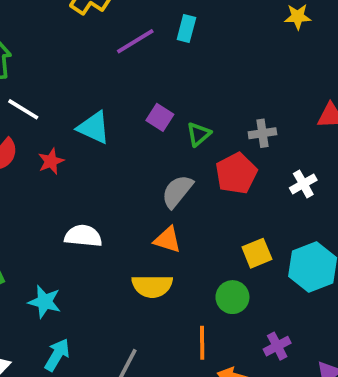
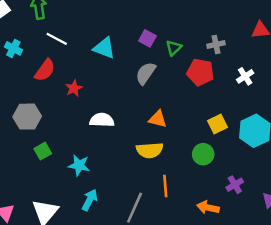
red star: (51, 161) -> (74, 88), moved
red pentagon: (236, 173) -> (200, 72), turned -30
gray semicircle: (177, 191) -> (146, 73), moved
orange line: (202, 343) -> (165, 186), moved

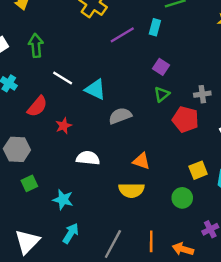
purple square: (147, 38) -> (161, 67), moved
white line: (57, 39) -> (63, 78), moved
gray semicircle: (146, 73) -> (120, 116), moved, turned 30
orange line: (165, 186) -> (151, 241), moved

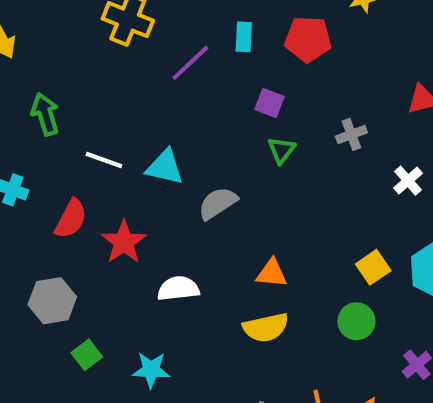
red pentagon: (185, 119) -> (308, 39), moved
red star: (64, 126) -> (124, 242), size x1.5

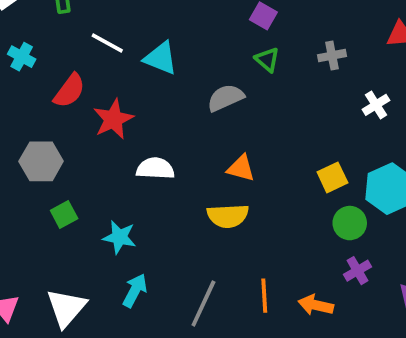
green triangle: (281, 150) -> (267, 60), turned -36
gray semicircle: (218, 203) -> (226, 98), moved
green circle: (356, 321) -> (350, 223), moved

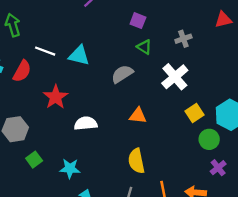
red semicircle: (69, 91) -> (22, 71), moved
white cross: (376, 105) -> (175, 77), moved, size x1.6
yellow semicircle: (228, 216) -> (136, 161), moved, turned 90

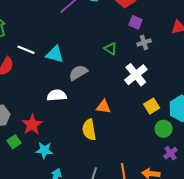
purple square: (138, 21) -> (136, 22), moved
gray semicircle: (122, 74) -> (78, 73), moved
red star: (56, 97) -> (32, 125), moved
white semicircle: (86, 123) -> (57, 95), moved
yellow semicircle: (136, 161) -> (89, 130), moved

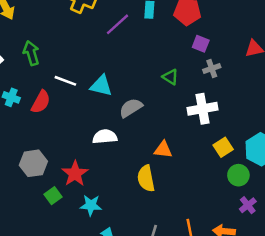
white cross: (136, 75) -> (202, 109), turned 30

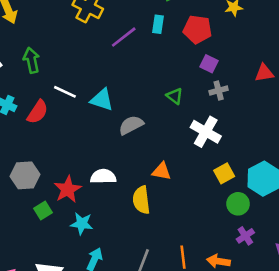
white cross: (202, 109) -> (206, 132), turned 36
white semicircle: (105, 137) -> (103, 177), moved

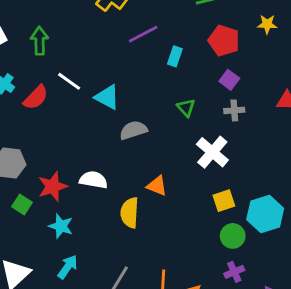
cyan rectangle: (158, 24) -> (175, 56), moved
green square: (43, 211) -> (22, 204), turned -36

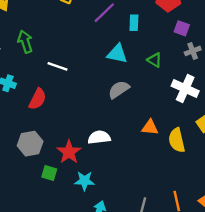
red semicircle: (36, 97) -> (38, 99), moved
cyan triangle: (107, 97) -> (117, 54), moved
yellow semicircle: (130, 213) -> (177, 140), moved

